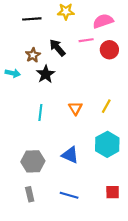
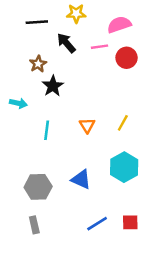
black arrow: (57, 48) -> (66, 43), moved
cyan arrow: (13, 73) -> (18, 103), moved
blue line: (69, 195) -> (97, 224), moved, turned -48

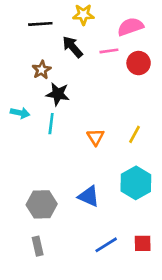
black star: (53, 86) -> (58, 94), turned -30
cyan line: (47, 130) -> (51, 124), moved

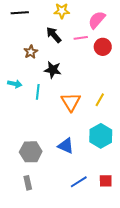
black line: (40, 24) -> (20, 13), moved
pink semicircle: (130, 27) -> (97, 20), turned -30
black star: (58, 94) -> (53, 70), moved
orange triangle: (95, 137) -> (71, 102), size x1.5

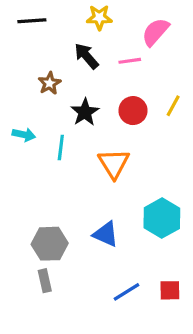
red circle: (103, 47) -> (133, 111), moved
black star: (53, 70) -> (85, 112), turned 30
yellow line: (100, 100) -> (173, 106), moved
gray rectangle: (28, 183) -> (45, 281), moved

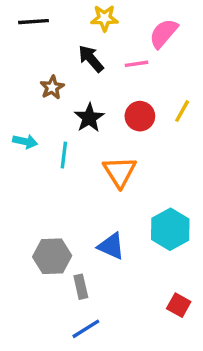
gray rectangle: (45, 281) -> (81, 287), moved
red square: (170, 290) -> (179, 305), turned 30
blue line: (127, 292) -> (86, 329), moved

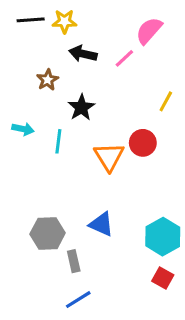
yellow star: (104, 18) -> (64, 21), moved
black arrow: (91, 59) -> (83, 54), turned -36
pink line: (137, 64) -> (124, 58), turned -35
red circle: (140, 116) -> (143, 143), moved
cyan hexagon: (170, 229) -> (163, 237), moved

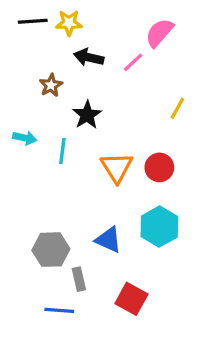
red circle: (143, 143) -> (159, 167), moved
cyan hexagon: (163, 237) -> (159, 227), moved
red square: (163, 278) -> (131, 299), moved, size x1.4
blue line: (78, 300) -> (59, 310), moved, turned 36

